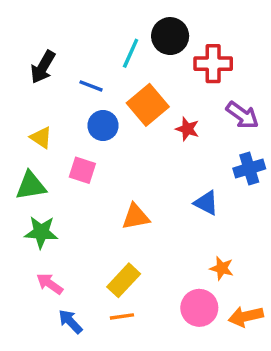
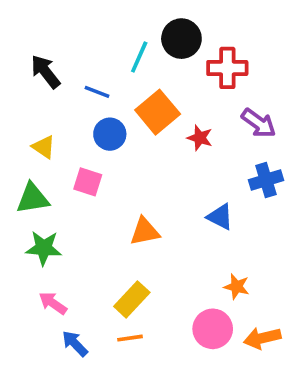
black arrow: (43, 67) -> (45, 72), turned 112

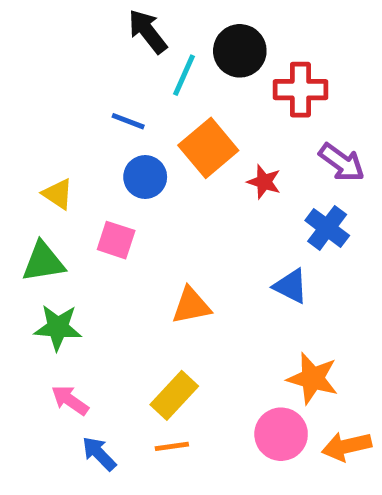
black arrow: (45, 72) -> (148, 31), moved
blue cross: (266, 180) -> (327, 228), moved, turned -36
orange star: (237, 287) -> (313, 378), size x1.5

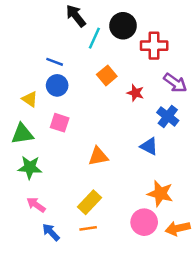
blue line: (128, 121) -> (55, 62), moved
orange square: (208, 148) -> (107, 75), size x0.7
blue circle: (145, 177) -> (57, 85), moved

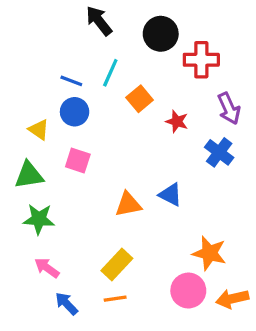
cyan line: (94, 38) -> (110, 73), moved
purple arrow: (175, 83) -> (229, 109), turned 30
blue triangle: (149, 146) -> (170, 195), moved

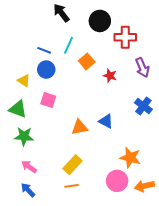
blue cross: (219, 152) -> (143, 106), moved
green triangle: (29, 175) -> (18, 109), turned 30
blue arrow: (66, 304) -> (28, 190), moved

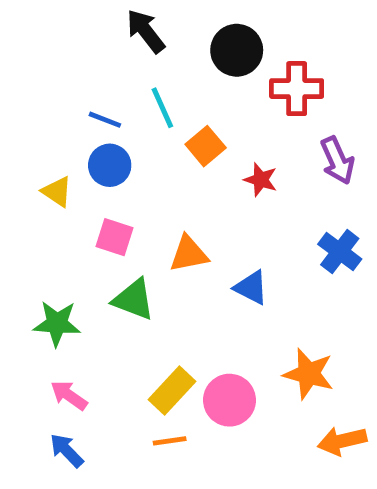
cyan line: (68, 45) -> (162, 108), turned -48
green triangle: (18, 109) -> (134, 299), moved
orange triangle: (80, 127) -> (189, 254), moved
pink circle: (117, 181) -> (230, 400), moved

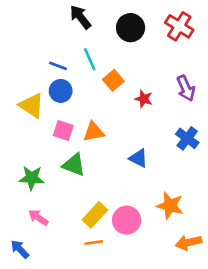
red cross: (297, 89) -> (179, 26), moved, turned 32
yellow triangle: (57, 192) -> (32, 105), size x1.5
orange triangle: (189, 254) -> (94, 132), moved
blue arrow: (67, 450) -> (20, 249), moved

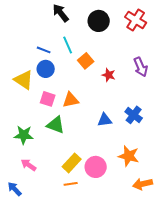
blue cross: (187, 138) -> (134, 115), moved
blue triangle: (138, 158) -> (105, 120), turned -35

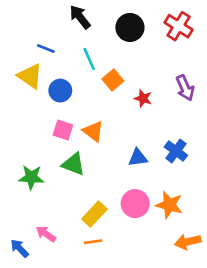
blue line: (44, 50) -> (46, 48), moved
yellow triangle: (24, 80) -> (30, 76), moved
orange triangle: (71, 100) -> (93, 131), turned 48
pink arrow: (29, 165) -> (46, 234), moved
pink circle: (96, 167) -> (135, 204), moved

